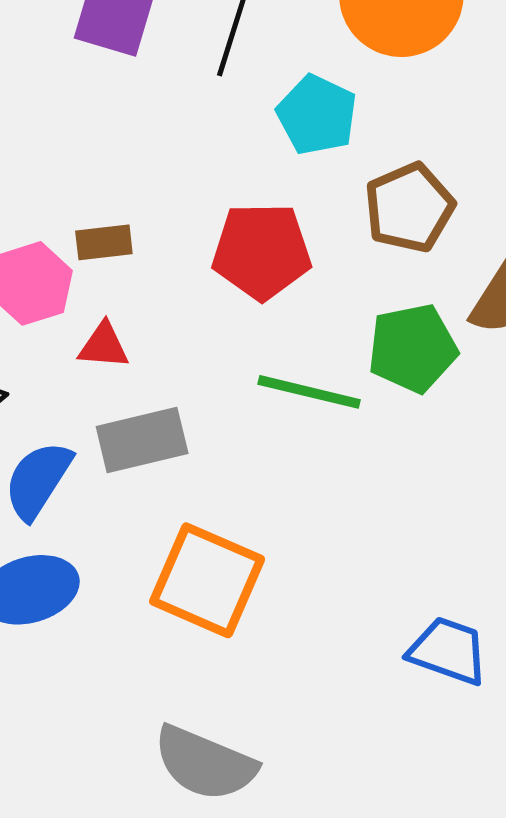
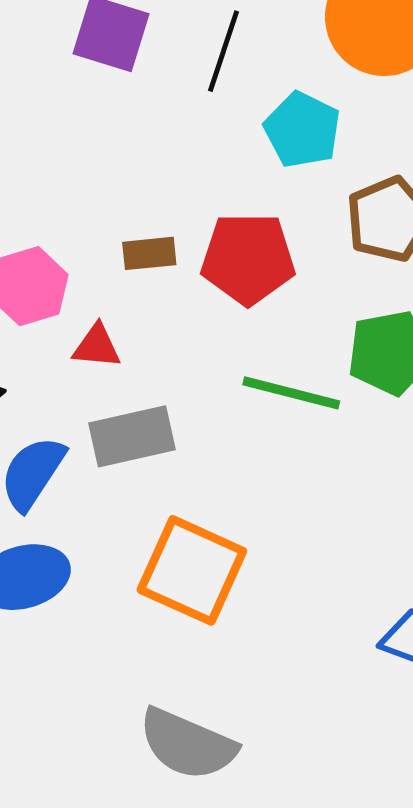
brown rectangle: (104, 242) -> (149, 253), moved

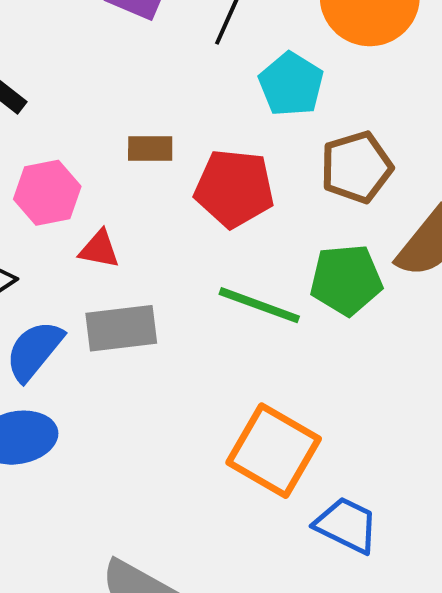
brown rectangle: (149, 253) -> (150, 149), moved
orange square: (192, 570) -> (274, 451), moved

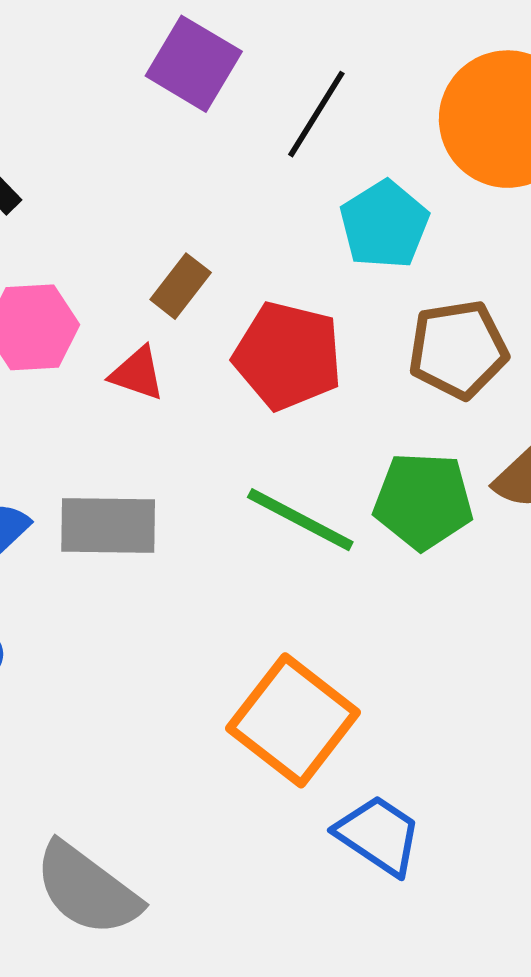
brown rectangle: (150, 149) -> (181, 286), turned -60
red triangle: (99, 249) -> (137, 373), moved

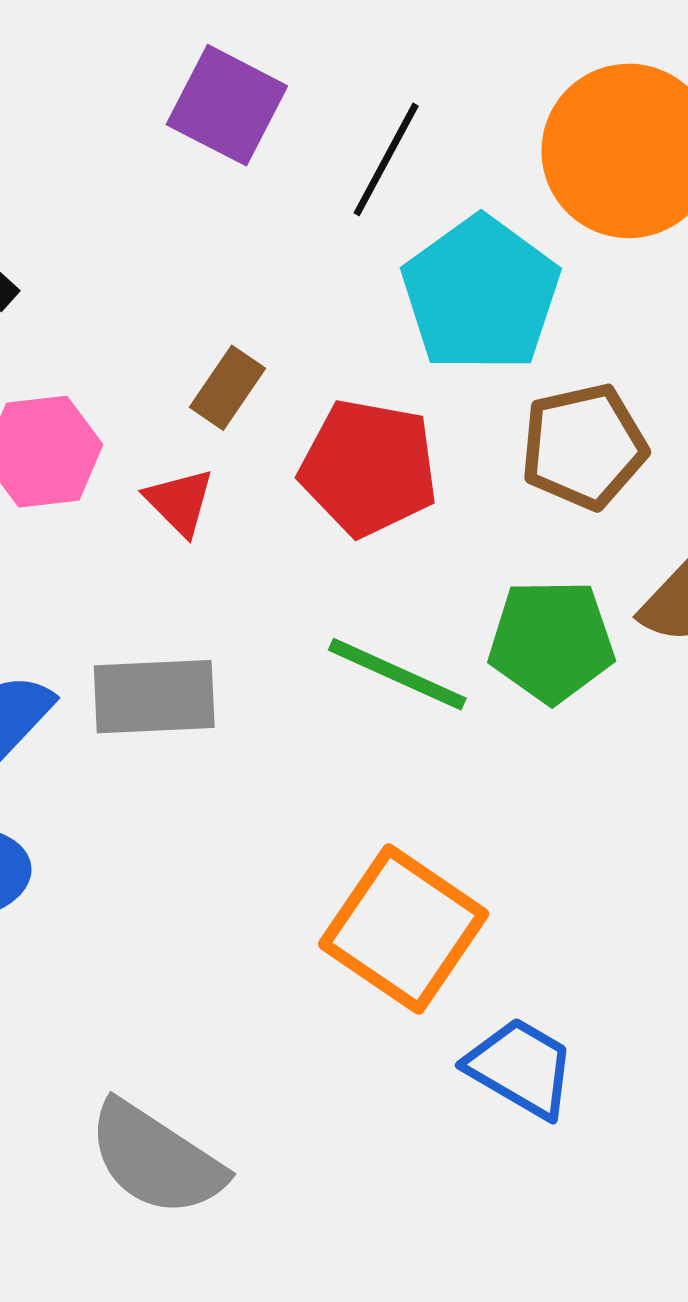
cyan pentagon: (384, 225) -> (481, 294), size x1.4
red triangle: (137, 373) -> (180, 502), turned 30

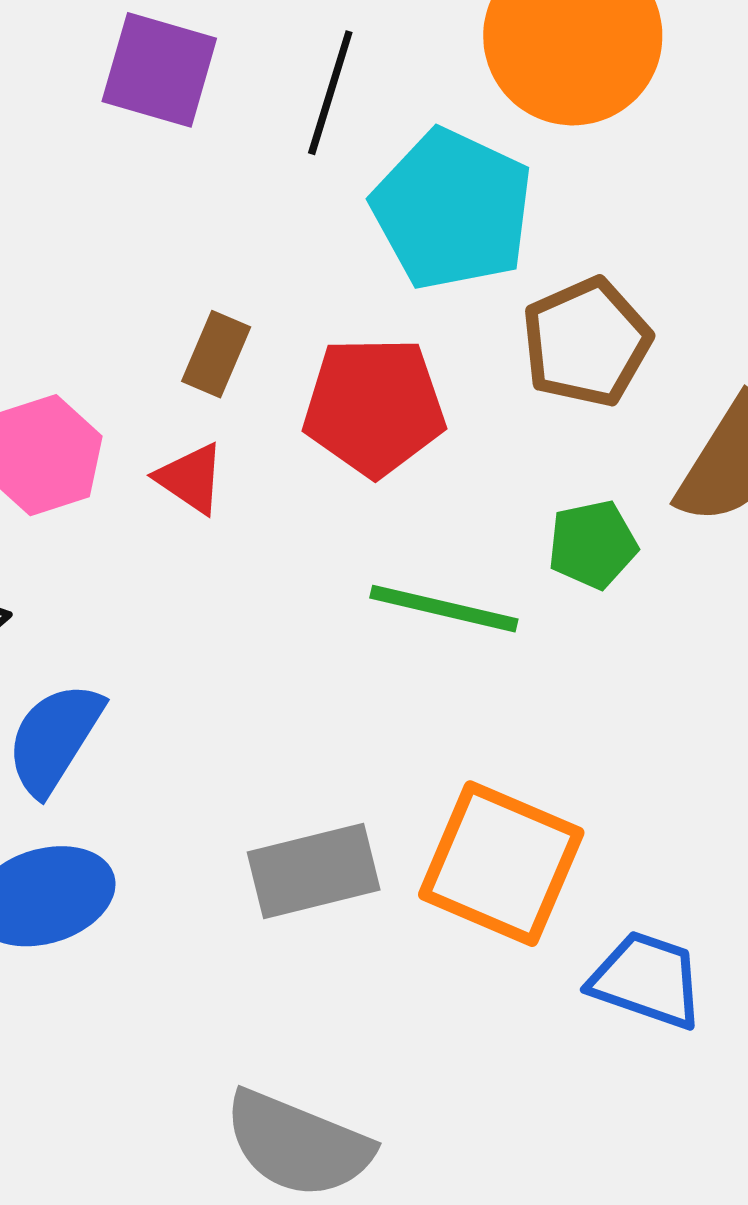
green pentagon: (551, 641) -> (593, 544), size x0.7
gray rectangle: (154, 697) -> (314, 871), moved

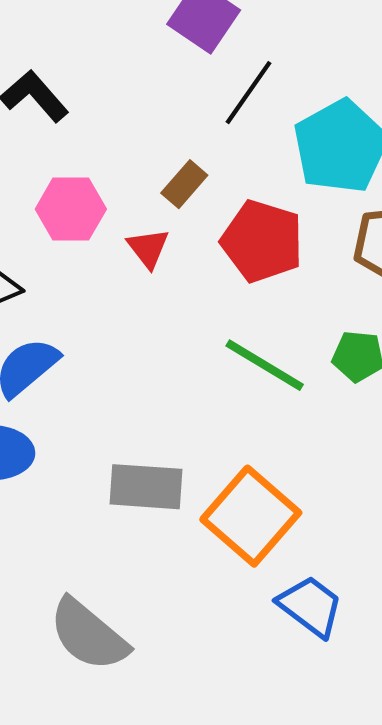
black line: (330, 93) -> (249, 93), moved

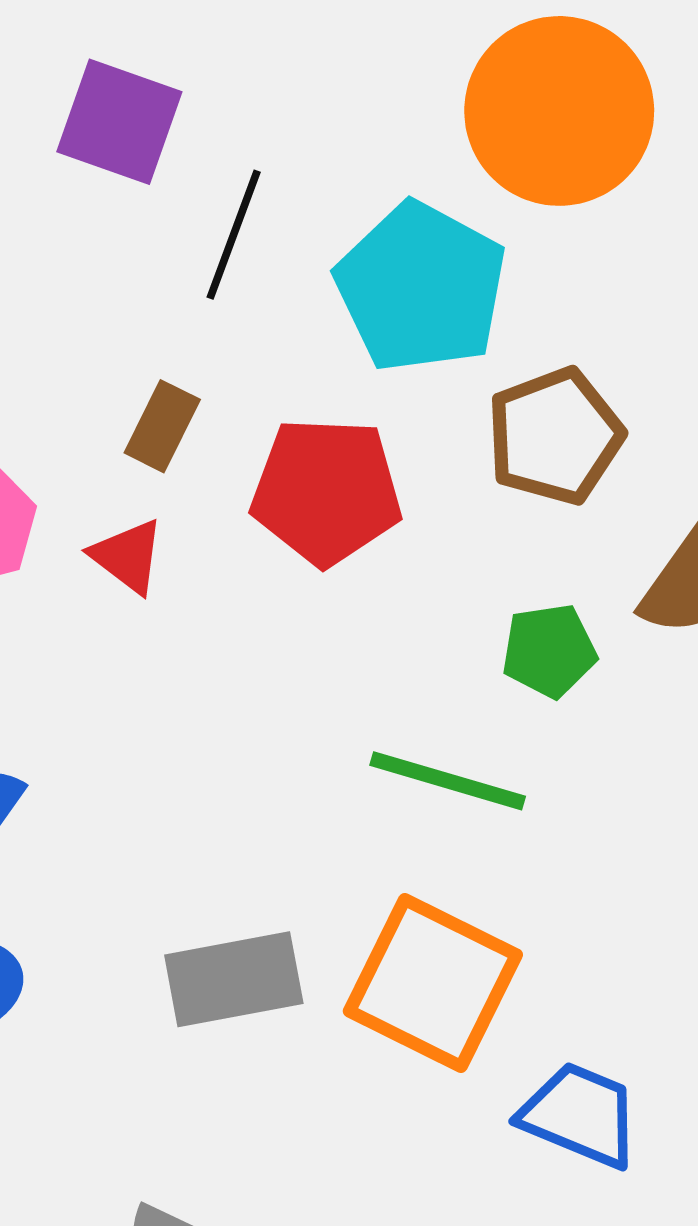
green line: (265, 365) -> (448, 781), moved

